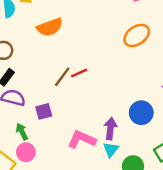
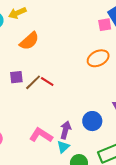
orange semicircle: (50, 27) -> (29, 41), turned -30
red line: (79, 73) -> (47, 81), turned 48
purple square: (44, 111) -> (16, 77), moved

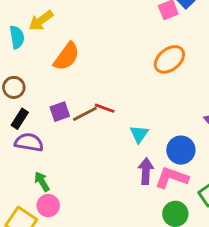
brown line: (33, 82) -> (85, 114), turned 30
pink L-shape: (41, 135) -> (172, 178), moved
cyan triangle: (63, 147) -> (139, 134), moved

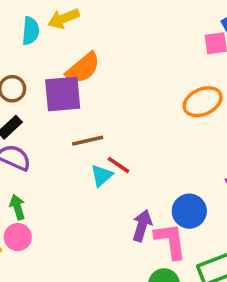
red line: (105, 108) -> (119, 165), moved
purple square: (60, 112) -> (63, 94), moved, size x1.6
cyan triangle: (139, 134) -> (102, 176), moved
pink L-shape: (172, 178) -> (170, 241), turned 48

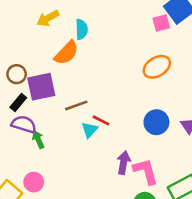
cyan semicircle: (31, 31) -> (82, 29), moved
purple square: (63, 94) -> (41, 87), moved
green arrow: (17, 207) -> (38, 140), moved
blue circle: (189, 211) -> (156, 122), moved

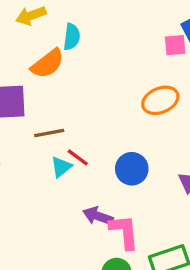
blue circle: (156, 122) -> (132, 169), moved
purple arrow: (124, 163) -> (98, 216), turned -90

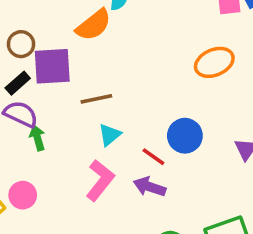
red line: (78, 157) -> (153, 157), moved
pink L-shape: (124, 232) -> (100, 180), moved, turned 45

